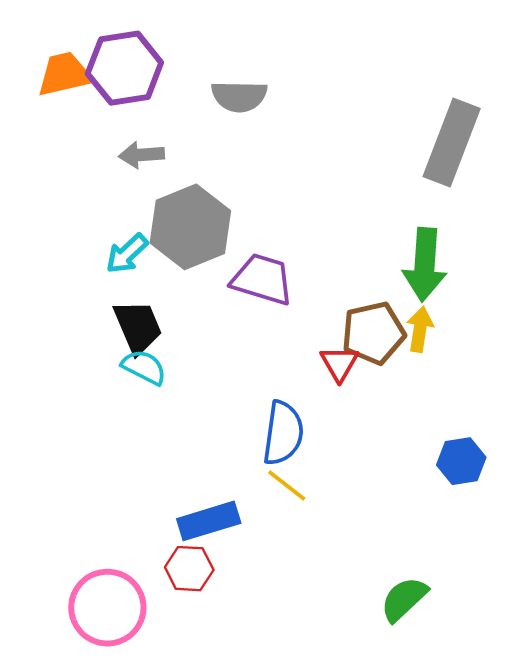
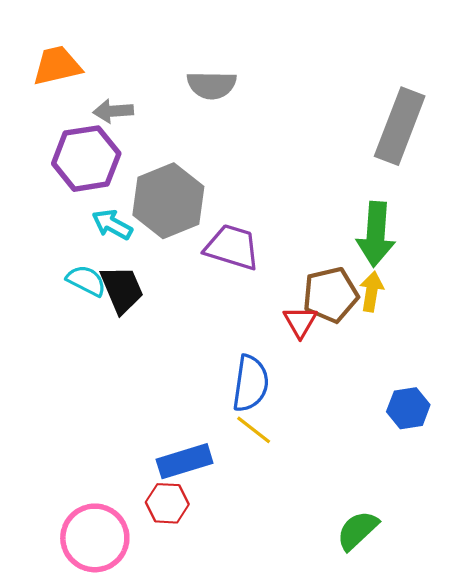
purple hexagon: (124, 68) -> (86, 159), moved
gray arrow: (142, 155) -> (113, 111), moved
cyan arrow: (127, 254) -> (112, 224), turned 72
cyan semicircle: (144, 367) -> (86, 281), moved

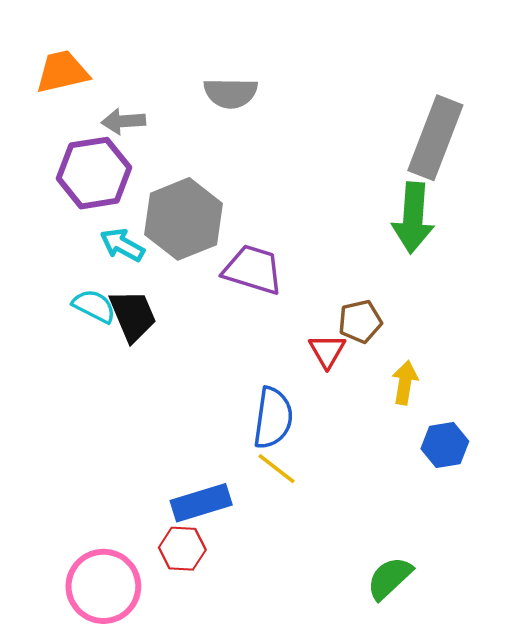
green arrow: (376, 234) -> (413, 218), moved
yellow arrow: (372, 292) -> (405, 383), moved
brown pentagon: (330, 295) -> (360, 321), size x0.7

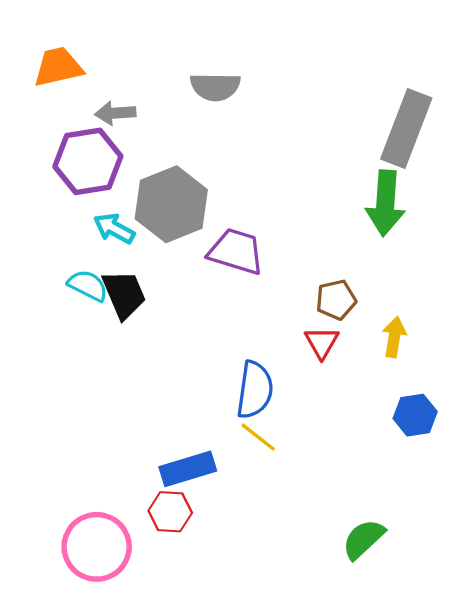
red triangle: (327, 351) -> (322, 343), moved
yellow arrow: (405, 383) -> (394, 337), moved

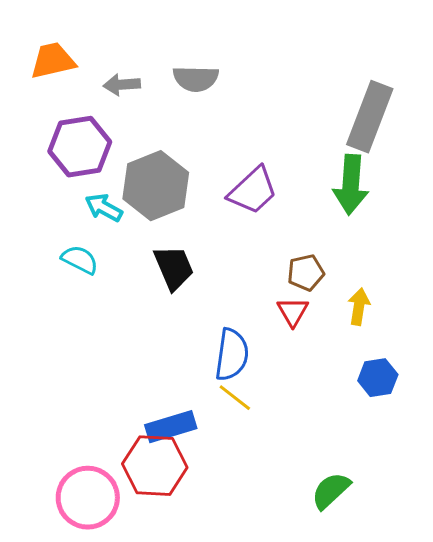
gray arrow: (115, 113) -> (122, 85), moved
purple trapezoid: (236, 251) -> (253, 191), moved, turned 120
black trapezoid: (124, 294) -> (174, 268), moved
red hexagon: (170, 512) -> (155, 466), size x1.6

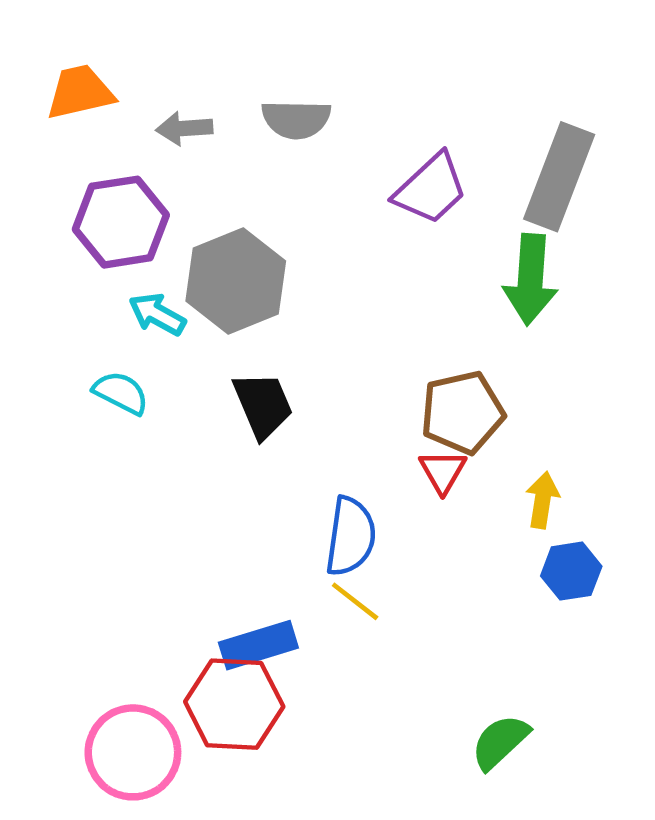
purple trapezoid: (253, 191) -> (431, 189), moved
brown pentagon: (306, 273) -> (462, 412), size x1.5
yellow arrow: (359, 307) -> (542, 500), moved

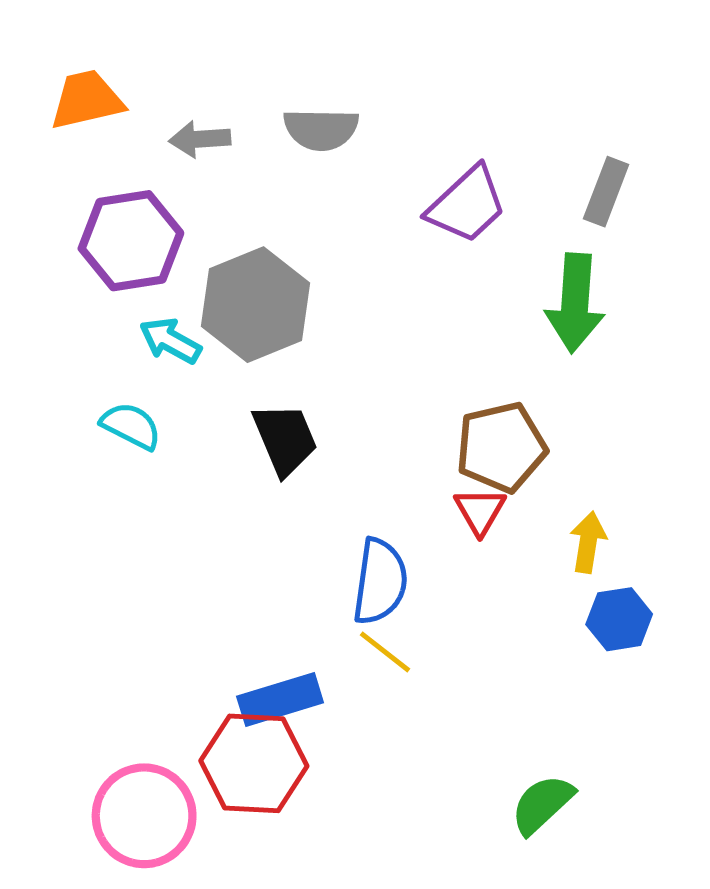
gray rectangle: (559, 177) -> (606, 192), size x0.6

